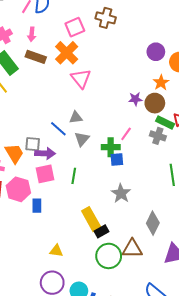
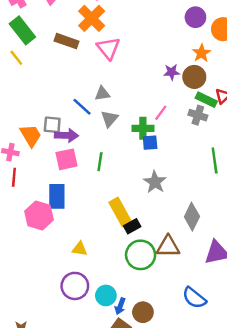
brown rectangle: (36, 57) -> (66, 41), moved
pink hexagon: (18, 189) -> (39, 215), moved
blue rectangle: (37, 206) -> (57, 196), size x1.5

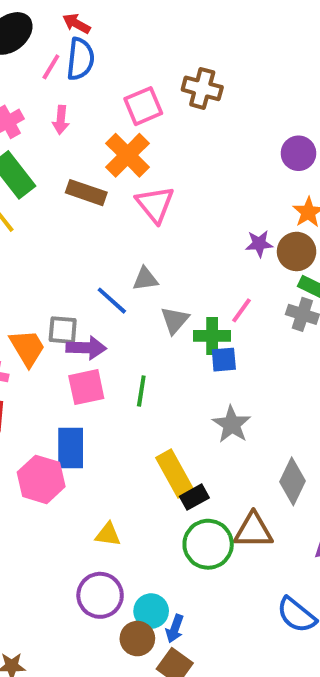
gray triangle: (109, 119) -> (175, 320), moved
brown circle: (143, 312) -> (137, 639), moved

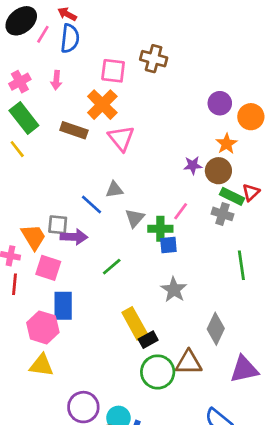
pink line: (51, 67) -> (43, 34), moved
pink square: (143, 106) -> (113, 71), turned 30
pink square: (86, 387) -> (48, 268), moved, turned 30
green line: (141, 391) -> (112, 267), turned 40
yellow triangle: (108, 534) -> (41, 365), moved, size x1.4

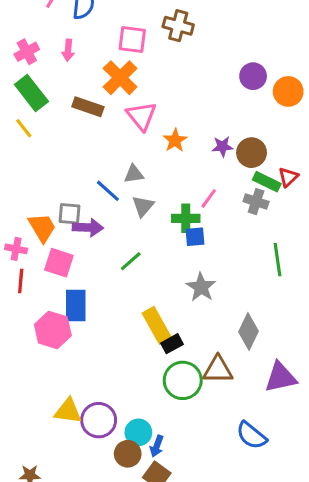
orange star: (227, 144) -> (175, 140), moved
gray triangle: (135, 218) -> (143, 206), moved
yellow triangle: (41, 365) -> (68, 411), moved

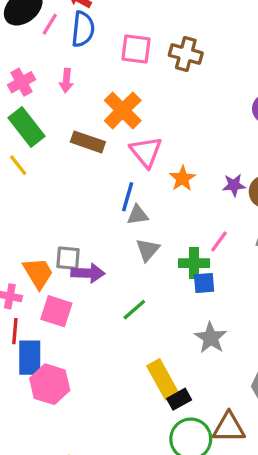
pink square: (132, 39) -> (136, 49), moved
blue line: (108, 191) -> (128, 197), moved, turned 64
blue rectangle: (76, 305) -> (30, 358), moved

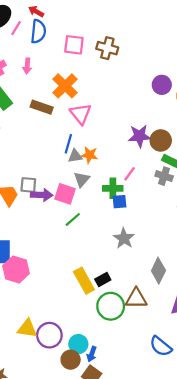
orange star: (182, 178) -> (89, 155), moved, turned -30
purple star: (234, 185) -> (140, 136), size x1.5
pink square: (56, 311) -> (65, 194), moved
yellow rectangle: (163, 379) -> (84, 281), moved

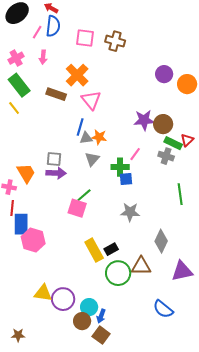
pink line: (16, 28) -> (37, 32), moved
gray square: (28, 185) -> (54, 159), moved
pink square: (65, 194) -> (77, 208), moved
gray star: (124, 238) -> (130, 212), turned -30

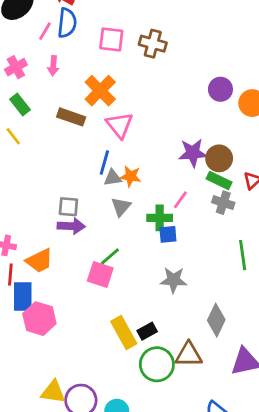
green rectangle: (19, 85) -> (20, 104), size x0.7
green rectangle: (173, 143) -> (219, 180), moved
orange trapezoid: (26, 173) -> (39, 261), moved, turned 95

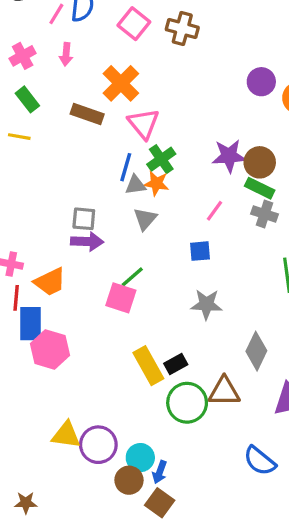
pink square: (111, 39) -> (134, 24), turned 32
yellow line: (13, 136) -> (19, 137), turned -42
green cross: (160, 218) -> (161, 159), moved, turned -35

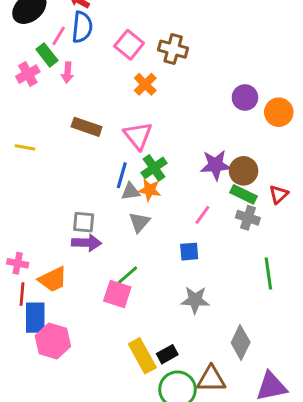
orange cross: (121, 83) -> (145, 84), moved, size x0.7
green rectangle: (27, 99) -> (47, 55), moved

